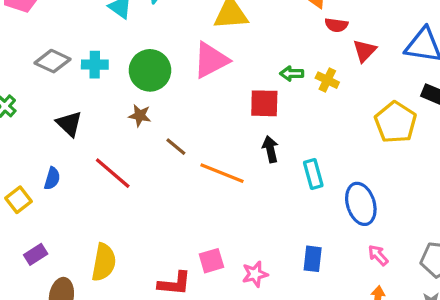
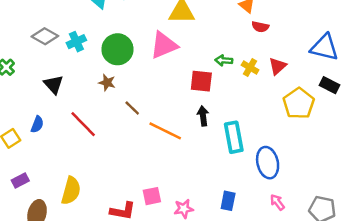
red triangle: (365, 51) -> (277, 66), moved
cyan cross: (95, 65) -> (76, 42), turned -30
cyan rectangle: (313, 174) -> (234, 137), size x1.4

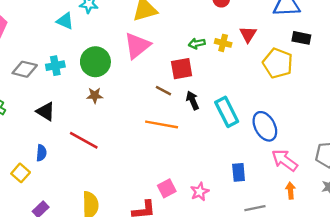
cyan cross: (76, 42) -> (55, 66), turned 30
brown line: (132, 108) -> (163, 91), moved
pink arrow: (277, 202) -> (285, 160), size x1.6

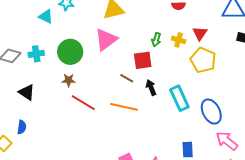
green arrow: (197, 43) -> (156, 40), turned -64
yellow pentagon: (278, 63) -> (203, 60), moved
red line: (84, 140) -> (83, 103), moved

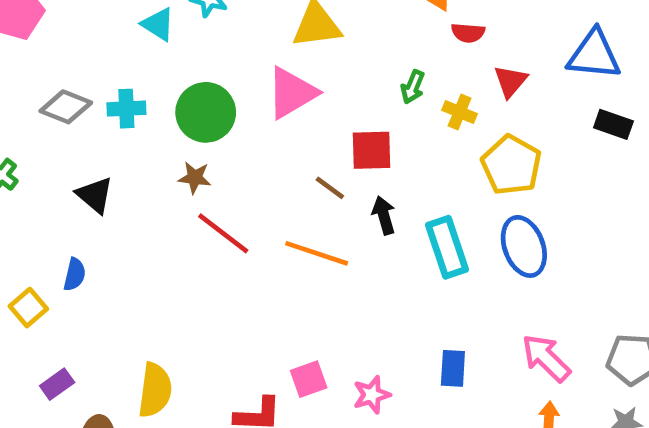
red triangle: (200, 33) -> (510, 81), moved
green arrow: (156, 40) -> (413, 87), moved
blue ellipse: (211, 112) -> (524, 246), moved

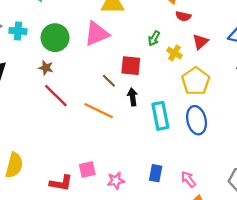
pink arrow: (546, 358) -> (188, 179), moved, size x0.7

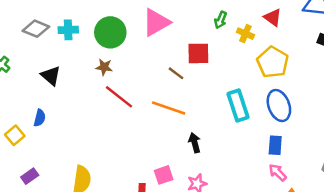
red triangle: (200, 42) -> (273, 17), turned -35
black arrow: (133, 97) -> (195, 143), moved
blue rectangle: (156, 173) -> (275, 145), moved

